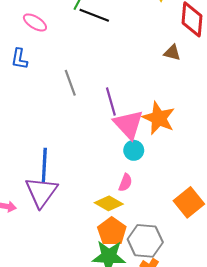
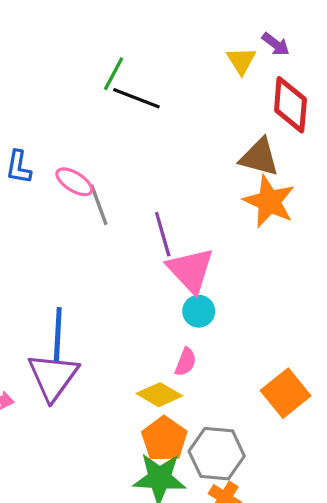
pink ellipse: (35, 22) -> (74, 182), moved
brown triangle: (172, 53) -> (259, 157), size x1.5
orange star: (159, 118) -> (269, 201), moved

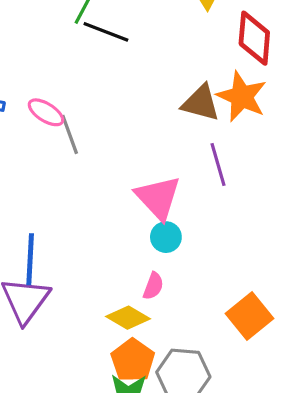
brown triangle: (259, 157) -> (201, 103), moved
orange star: (269, 201) -> (242, 97), moved
purple line: (163, 234) -> (218, 164), moved

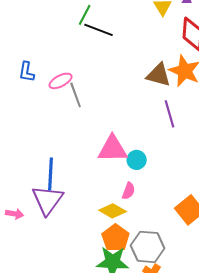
pink ellipse: (46, 112) -> (61, 81), turned -60
pink triangle: (158, 198) -> (113, 149), moved, turned -48

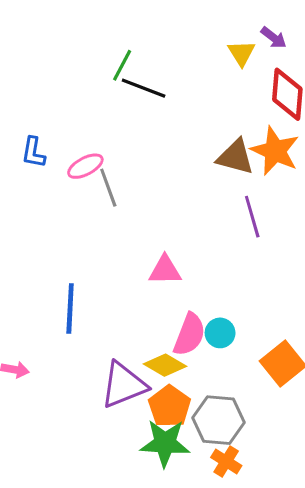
pink triangle: (113, 149) -> (165, 270), size x0.7
cyan circle: (137, 160) -> (220, 333), moved
pink semicircle: (129, 191) -> (189, 334), size x1.6
purple triangle: (48, 200) -> (124, 385), moved, turned 32

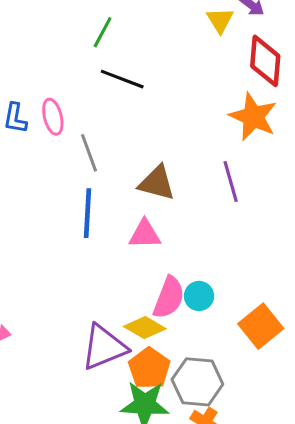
black line: (144, 88) -> (122, 79), moved
brown triangle: (235, 157) -> (157, 183), moved
pink ellipse: (85, 166) -> (53, 117), moved, turned -76
blue line: (70, 308) -> (87, 213), moved

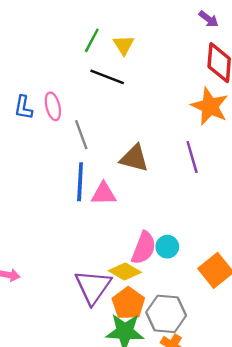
yellow triangle: (220, 20) -> (124, 45), moved
pink triangle: (145, 234) -> (104, 194), moved
purple triangle: (104, 347) -> (93, 287), turned -33

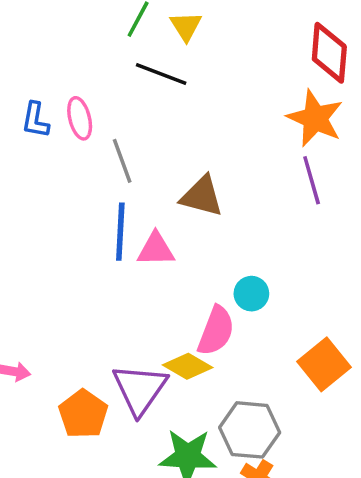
purple line: (192, 157) -> (312, 180), moved
cyan circle: (167, 247) -> (251, 294), moved
orange pentagon: (128, 303) -> (83, 414), moved

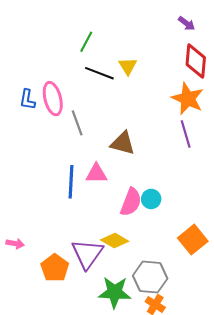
yellow triangle: (186, 26) -> (128, 66), moved
pink ellipse: (80, 118) -> (53, 99), size x1.4
blue line: (120, 232) -> (71, 182), moved
pink semicircle: (216, 331) -> (131, 202), moved

